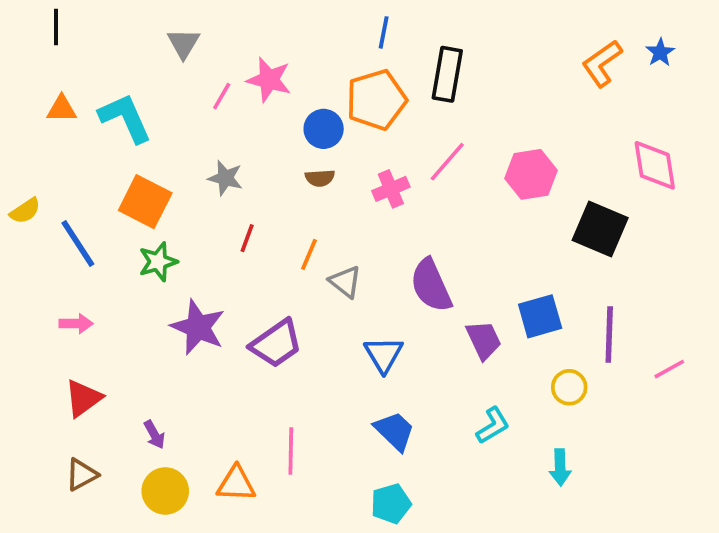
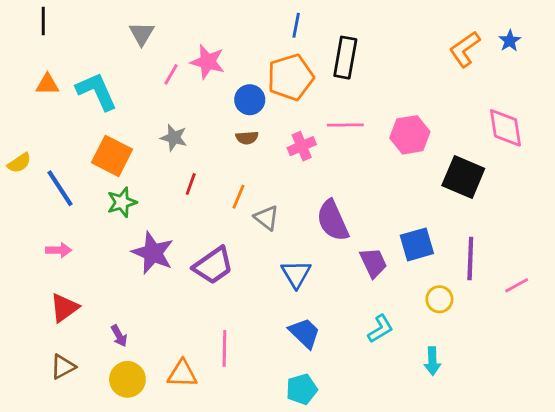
pink line: (447, 162) -> (345, 125), turned 48

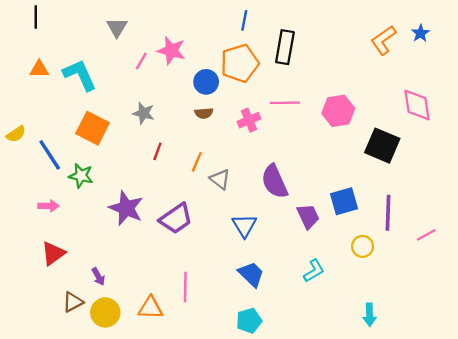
green star: (122, 202) -> (81, 176), moved, turned 30
cyan arrow: (432, 361) -> (369, 315), moved
brown triangle: (63, 367) -> (73, 302), moved

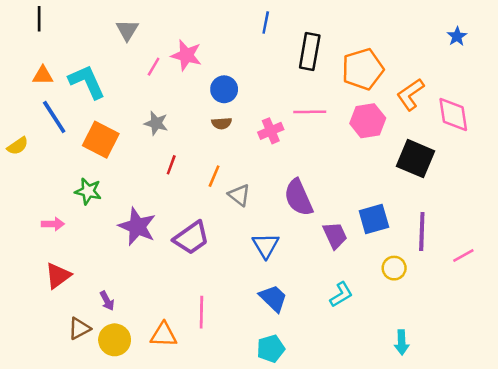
orange L-shape: (383, 40) -> (410, 94), moved
orange pentagon: (240, 63) -> (363, 69), moved
blue line: (50, 155) -> (54, 117), moved

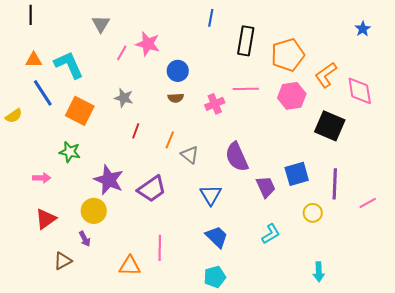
yellow circle: (115, 340) -> (94, 211), moved

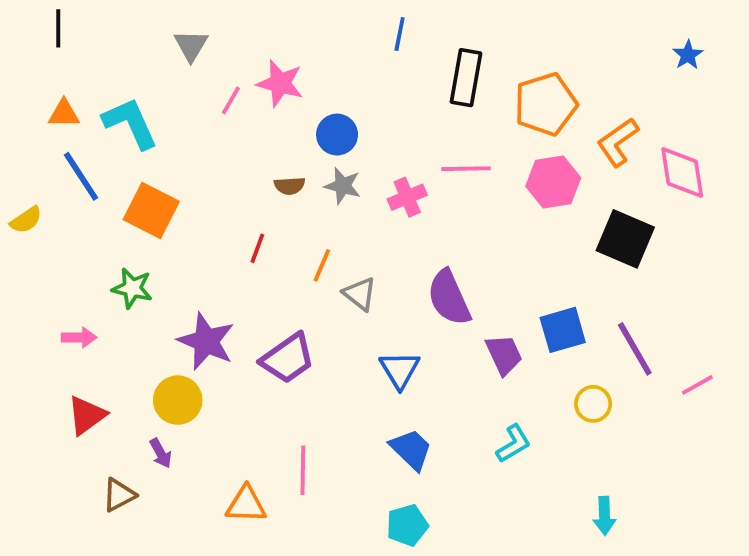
gray star: (124, 98) -> (343, 186), moved
brown semicircle: (176, 98) -> (290, 186), moved
purple line: (335, 184) -> (635, 349), turned -32

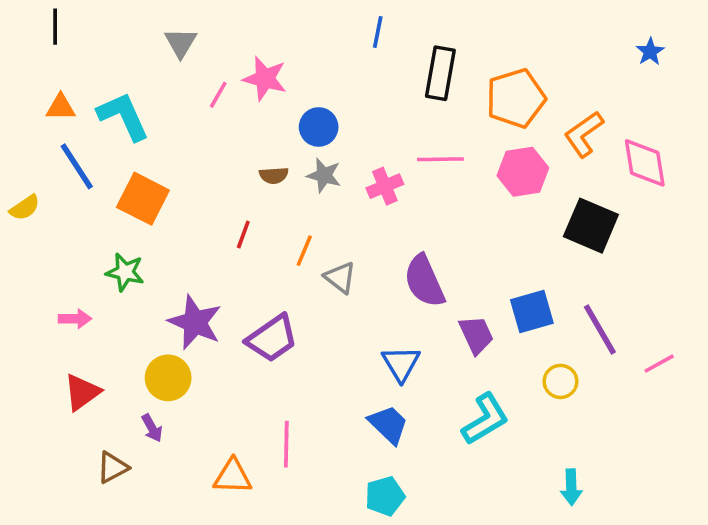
blue triangle: (400, 370) -> (401, 364), moved
cyan L-shape: (513, 444) -> (485, 419), size x1.4

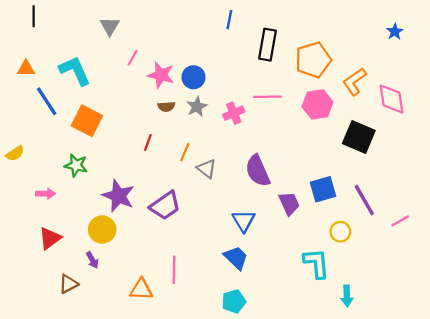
pink star: (265, 79) -> (161, 75), moved
orange triangle: (61, 107) -> (26, 69), moved
gray star: (324, 175) -> (197, 107), turned 30
yellow semicircle: (25, 208) -> (15, 153), moved
cyan L-shape: (485, 419) -> (316, 263), moved, turned -64

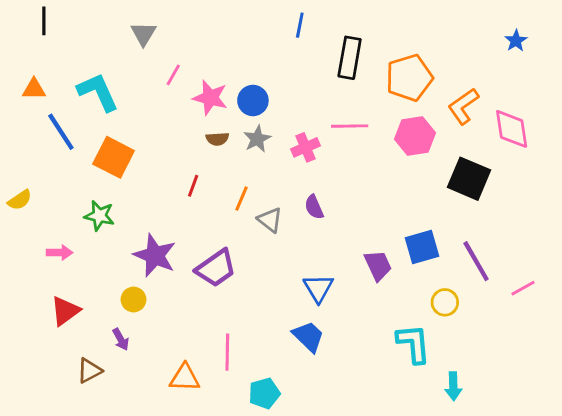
purple semicircle: (258, 171) -> (314, 207), moved, size x0.6
yellow circle: (102, 230) -> (133, 300), size x0.7
cyan pentagon: (234, 301) -> (264, 393), moved

